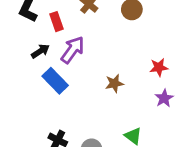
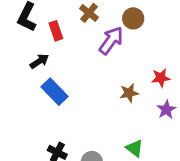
purple arrow: (73, 50) -> (111, 41), moved
brown star: (114, 83) -> (129, 93), moved

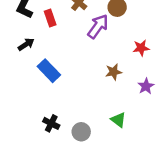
black arrow: (39, 61) -> (26, 44), moved
red star: (161, 78) -> (141, 48), moved

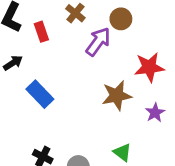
red star: (141, 48) -> (149, 67), size x1.5
brown star: (114, 72) -> (117, 96), size x1.5

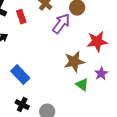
blue rectangle: (40, 94) -> (20, 75), moved
green triangle: (122, 152) -> (82, 85), moved

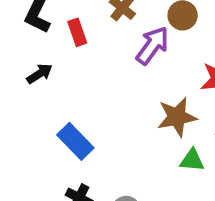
green triangle: (82, 85) -> (192, 160), turned -32

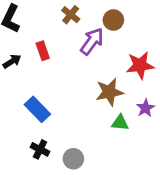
red rectangle: (77, 32) -> (43, 51), moved

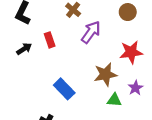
brown circle: (113, 20) -> (128, 12), moved
blue rectangle: (37, 109) -> (64, 89), moved

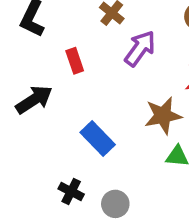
black arrow: (24, 49) -> (34, 100), moved, size x1.5

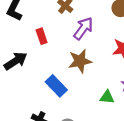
brown star: (163, 116) -> (80, 61), moved

